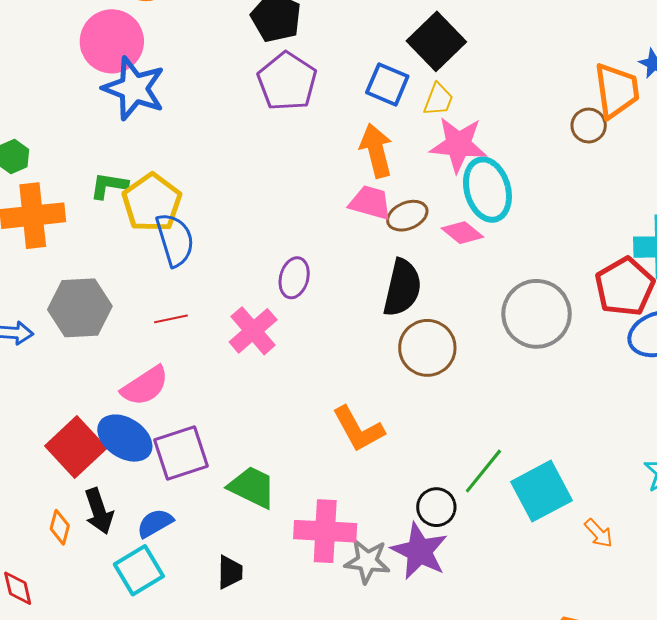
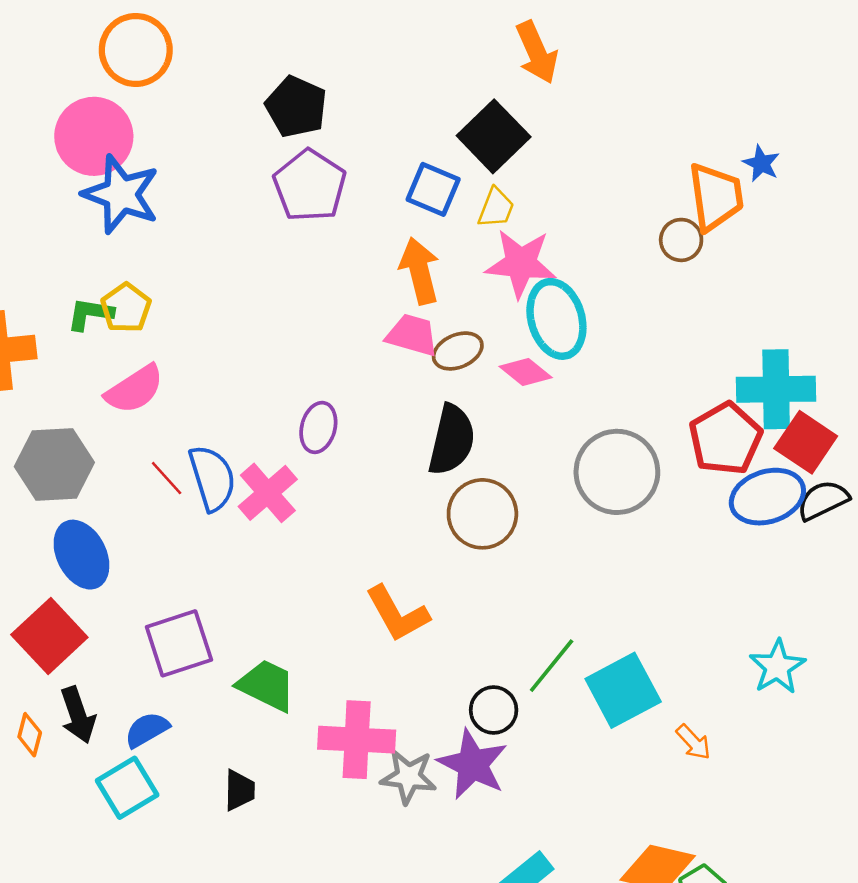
yellow pentagon: (152, 203) -> (126, 308), moved, size x0.7
blue semicircle: (175, 240) -> (212, 478), moved
red line: (171, 319) -> (167, 478), turned 60
pink semicircle: (145, 386) -> (135, 389), moved
blue ellipse: (125, 438) -> (81, 555), moved, turned 30

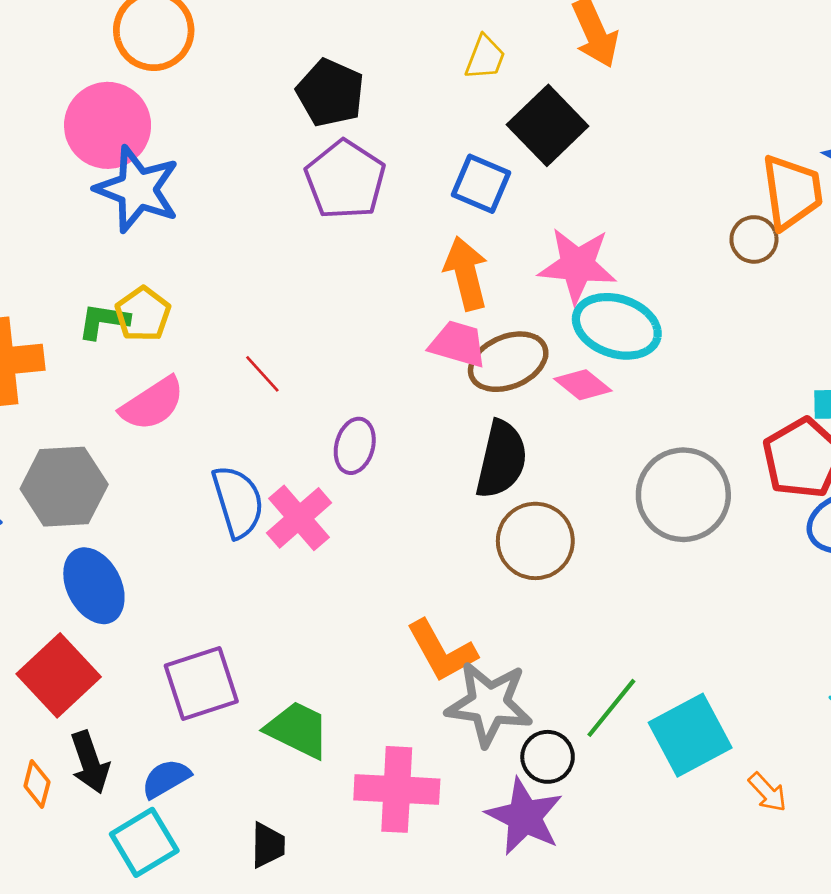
yellow trapezoid: (496, 208) -> (485, 57), moved
cyan ellipse: (556, 319) -> (617, 326), turned -56
brown ellipse: (458, 351) -> (508, 362), size x1.4
red line: (167, 478) -> (262, 374), moved
gray star: (408, 777) -> (489, 704), moved, size x1.4

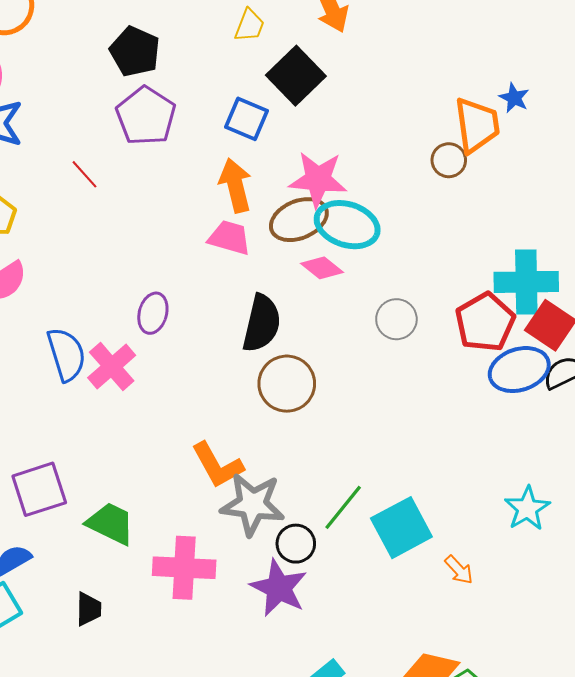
brown ellipse: (508, 362) -> (299, 220), moved
red line: (262, 374) -> (84, 174), moved
gray circle: (683, 495) -> (396, 319), moved, size x0.6

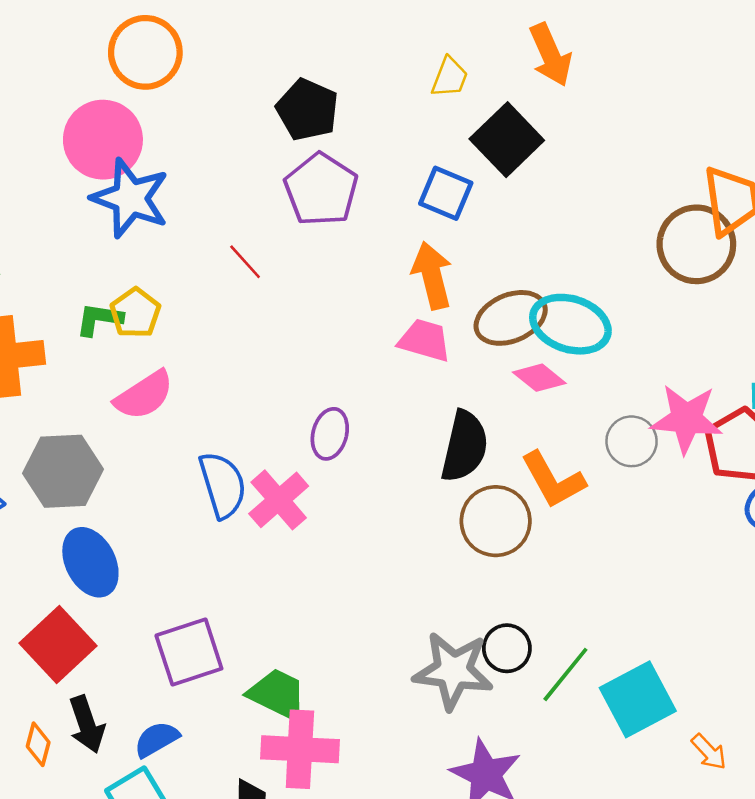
brown circle: (449, 160) -> (696, 244), size x1.8
pink star: (318, 179) -> (686, 419), moved
orange L-shape: (217, 465) -> (553, 480), moved
black circle: (296, 544) -> (507, 648), moved
pink cross: (184, 568) -> (300, 749), moved

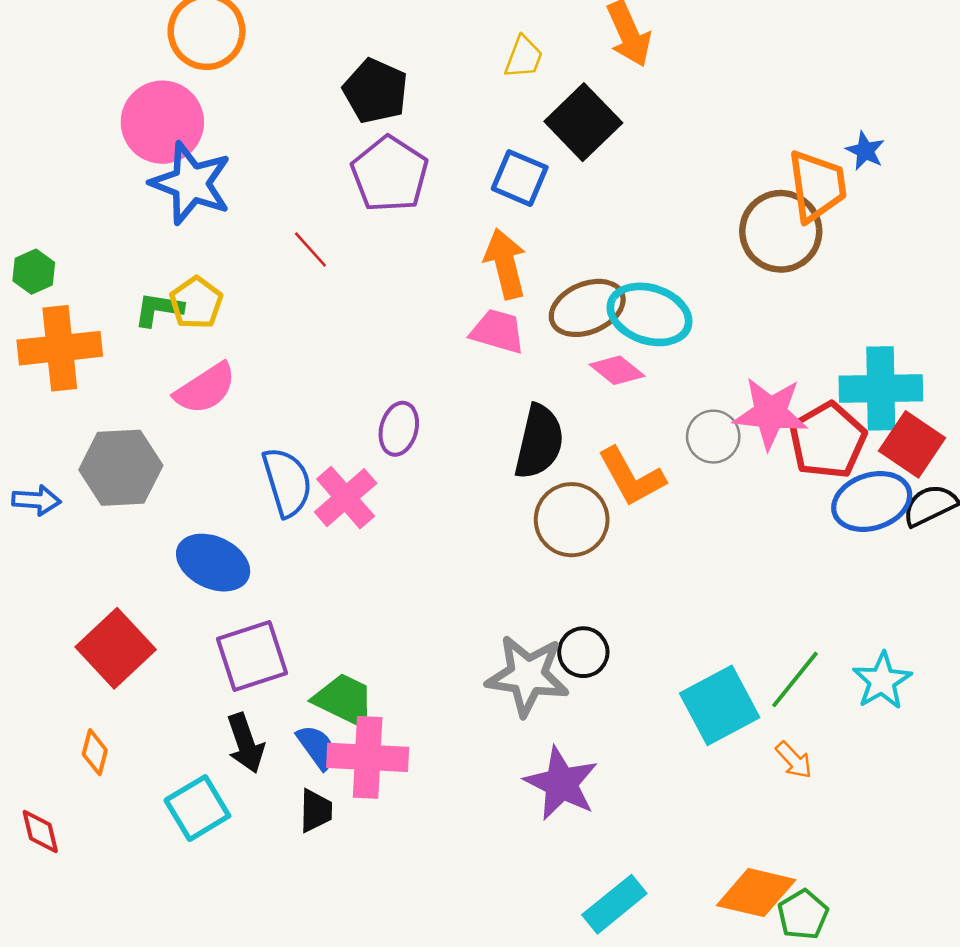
blue ellipse: (90, 562) -> (213, 563), moved, turned -38
green line: (565, 674) -> (795, 679), moved
black arrow: (87, 724) -> (246, 743), moved
blue semicircle: (157, 739) -> (317, 747), moved, turned 84

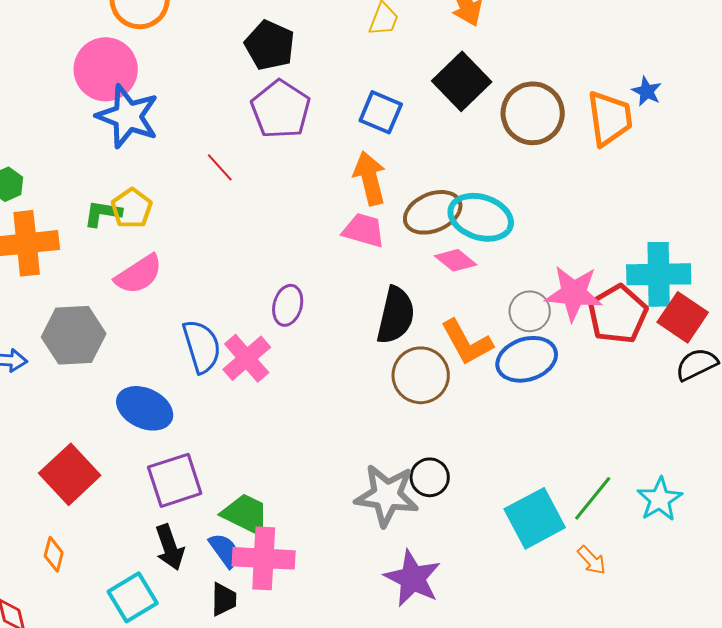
black square: (583, 122) -> (462, 81), moved
brown circle: (781, 231) -> (533, 113), moved
blue ellipse: (872, 501) -> (527, 359), moved

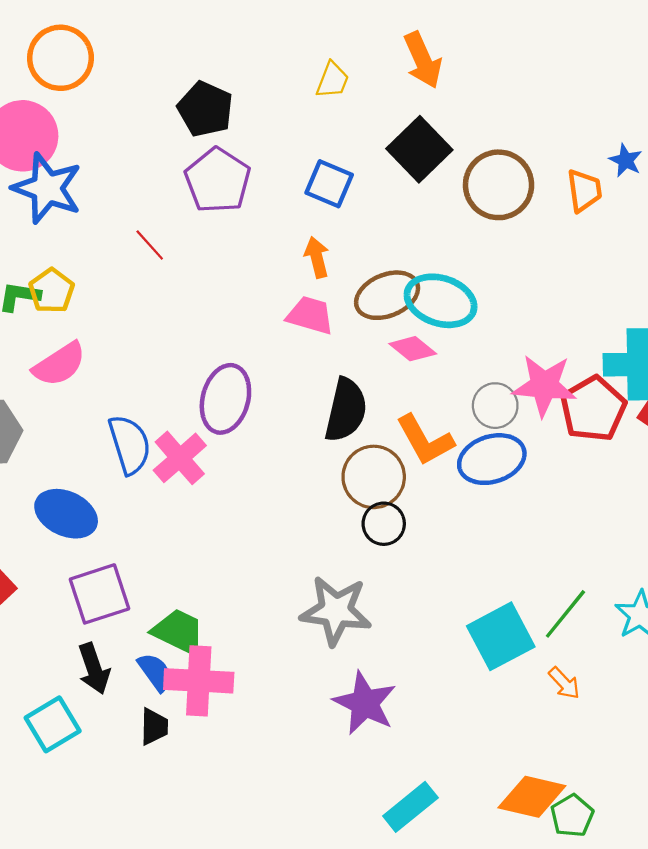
orange trapezoid: (610, 118) -> (584, 190), size x0.7
orange arrow: (370, 178) -> (317, 257), size x0.7
purple ellipse: (288, 305) -> (225, 399), size x1.5
black circle: (430, 477) -> (384, 524), moved

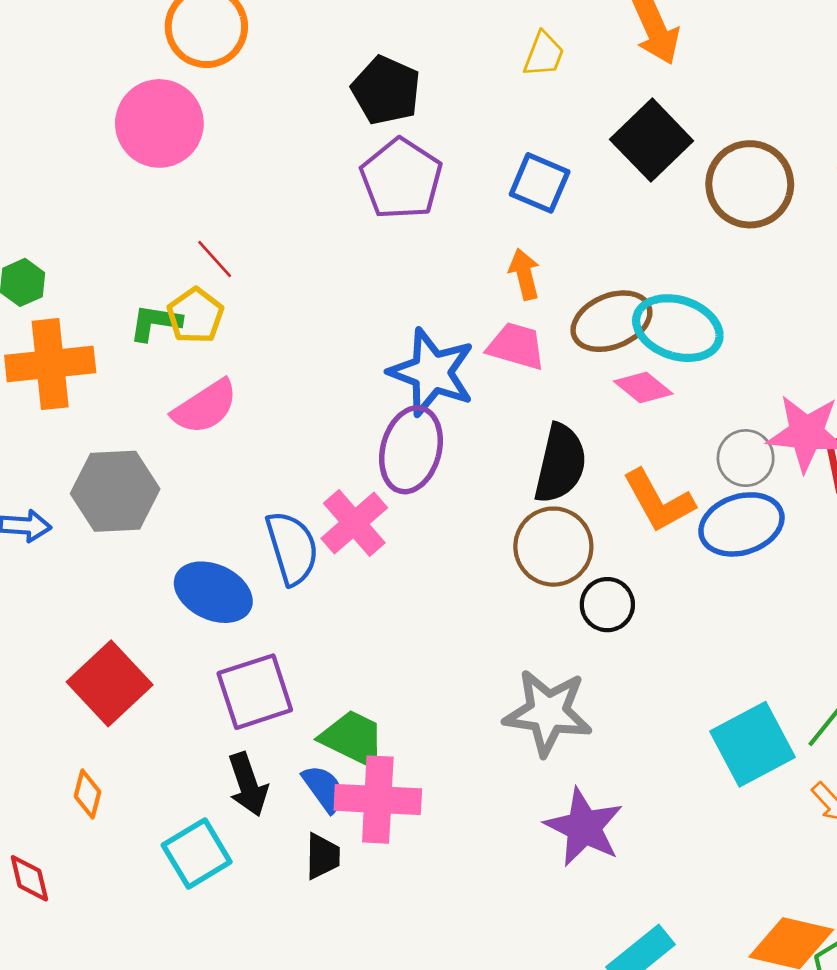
blue star: (47, 188) -> (432, 372), moved
red line: (150, 245) -> (215, 259), moved
blue semicircle: (130, 445) -> (292, 548), moved
brown circle: (374, 477) -> (553, 547), moved

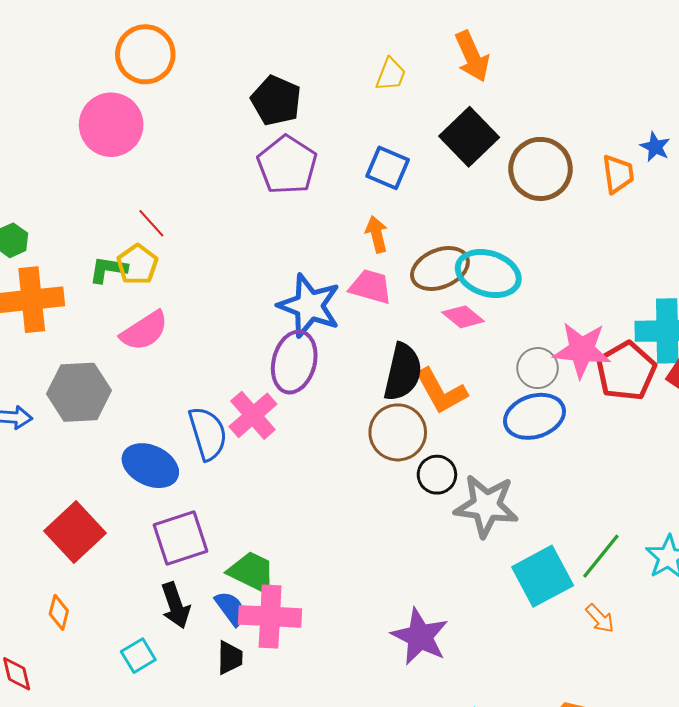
orange L-shape: (658, 501) -> (441, 391), moved
gray star: (548, 712) -> (486, 506), moved
cyan square: (197, 853) -> (138, 656), size x0.7

